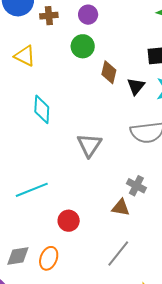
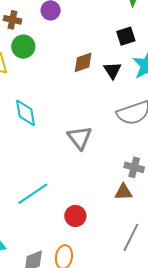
brown cross: (49, 16) -> (12, 20), turned 30
green circle: (83, 46) -> (23, 47), moved
brown diamond: (109, 72) -> (83, 62), turned 70

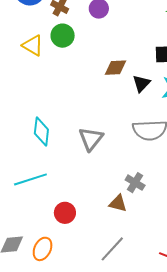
cyan diamond: (26, 113) -> (41, 132), moved

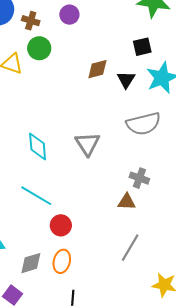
cyan line: (30, 179) -> (36, 196), turned 60
red circle: (65, 213) -> (61, 225), moved

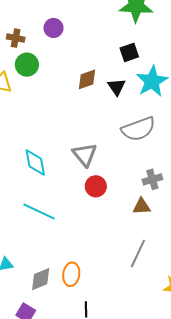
gray cross: (139, 178) -> (152, 179), moved, turned -30
brown triangle: (127, 202) -> (141, 206), moved
red circle: (61, 225) -> (96, 186), moved

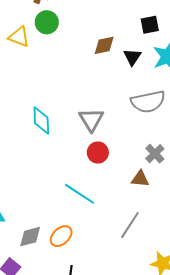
gray cross: (152, 179) -> (155, 154), turned -36
cyan line: (39, 211) -> (79, 194), moved
orange ellipse: (71, 274) -> (61, 236), turned 30

